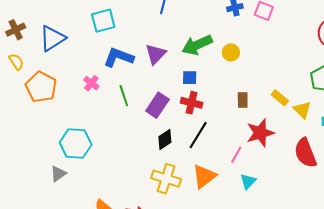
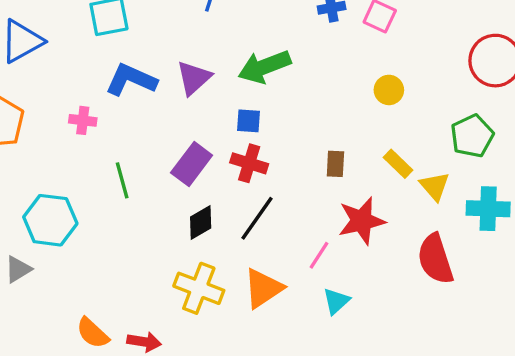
yellow circle: (231, 52) -> (389, 90), moved
pink cross: (91, 83) -> (83, 120), turned -35
green line: (124, 96) -> (122, 180), moved

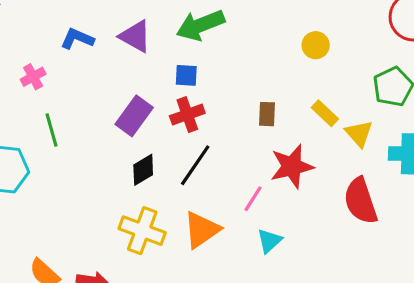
purple triangle: (194, 78) -> (135, 36), turned -48
blue L-shape: (131, 80) -> (77, 39), size x0.7
pink cross: (83, 120) -> (33, 77), turned -35
red cross: (249, 163) -> (187, 115), turned -36
green line: (122, 180) -> (52, 130), moved

